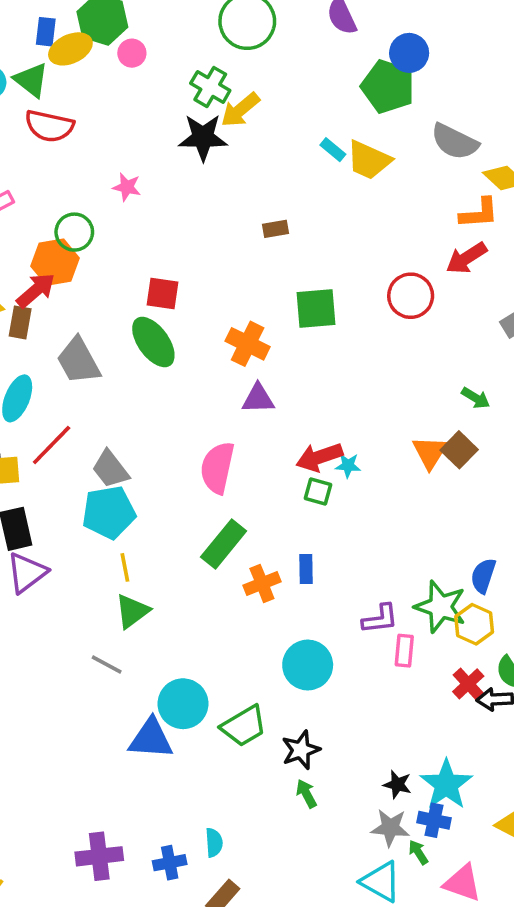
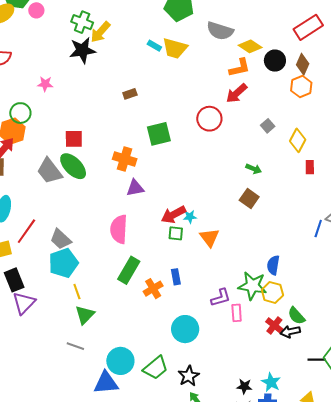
gray trapezoid: (78, 361) -> (49, 171), moved
orange triangle: (430, 452) -> (209, 238), moved
cyan star: (446, 784) -> (271, 382), size x0.7

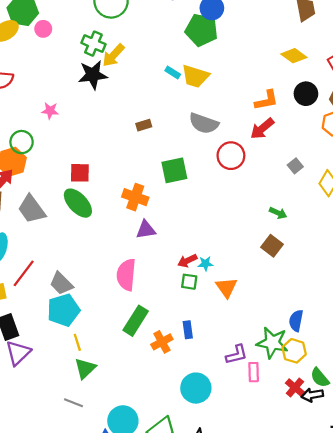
gray semicircle: (220, 31) -> (204, 123), moved
yellow diamond: (250, 46) -> (294, 56), moved
gray trapezoid: (49, 171) -> (32, 209), moved
red arrow: (174, 215) -> (187, 261), size x0.7

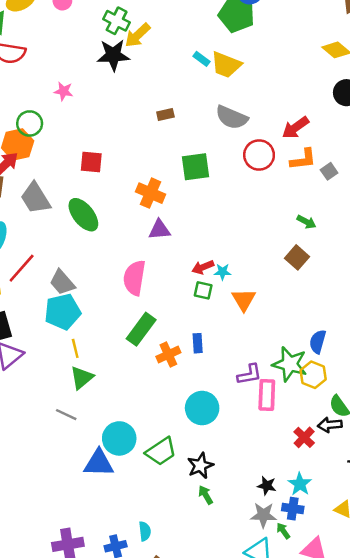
orange L-shape: (266, 100) -> (303, 159), moved
green ellipse: (78, 203) -> (83, 215), moved
pink rectangle: (254, 372) -> (267, 395), size x1.4
red cross: (295, 388) -> (304, 437), moved

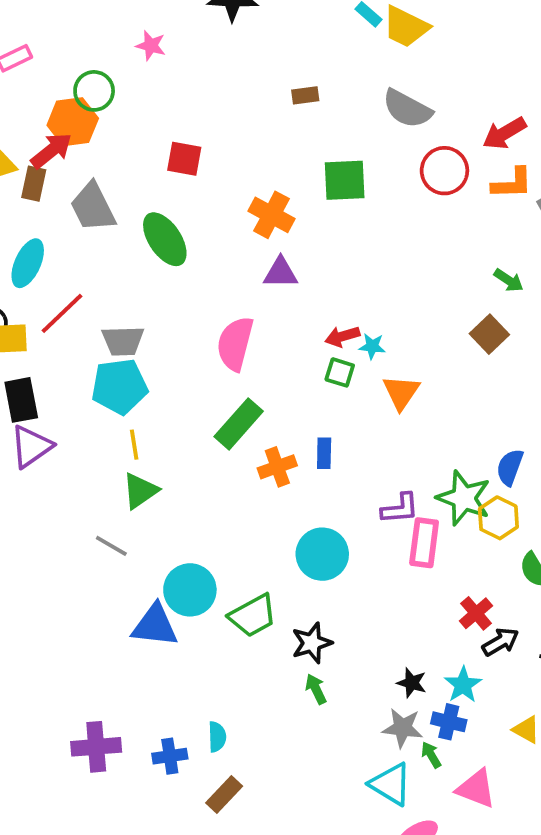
gray trapezoid: (62, 282) -> (123, 341), turned -56
black arrow: (330, 425) -> (501, 642), moved, turned 150

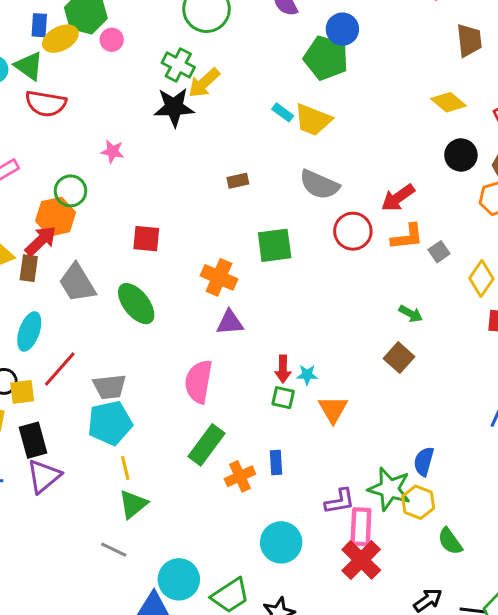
red arrow: (342, 336) -> (283, 369), turned -68
red cross: (476, 613) -> (361, 560), moved, size x1.5

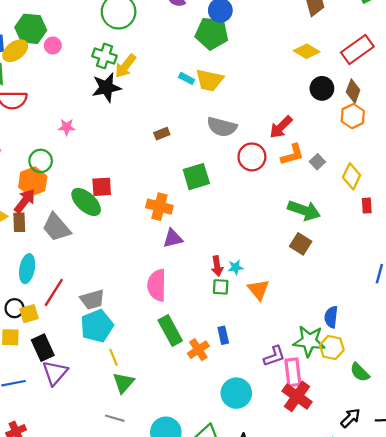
green ellipse: (136, 304) -> (86, 202), moved
green arrow: (411, 314) -> (304, 210), size x1.8
green rectangle: (207, 445) -> (170, 331), turned -56

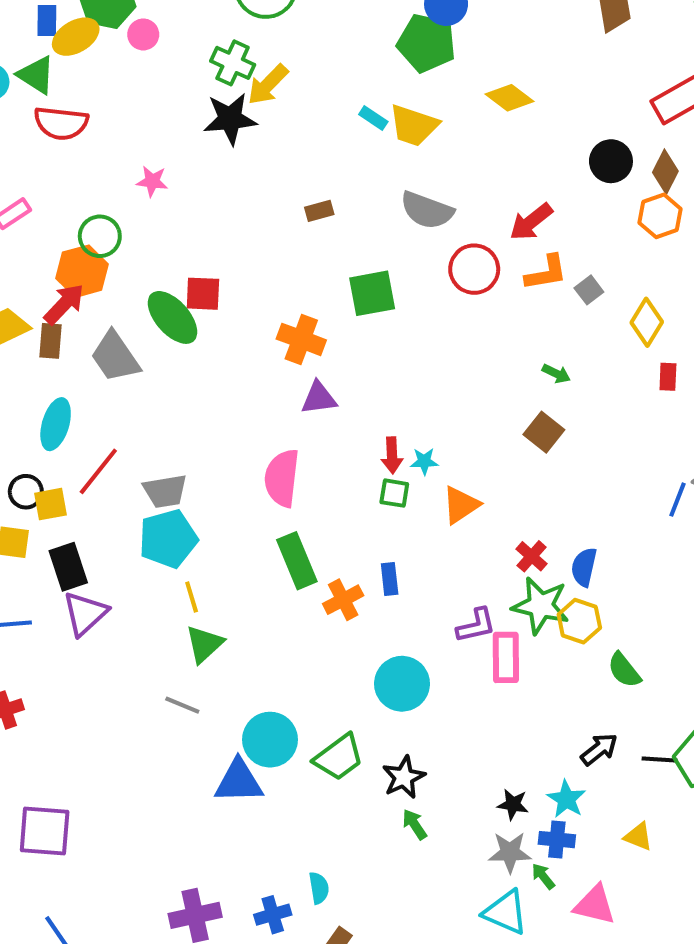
yellow diamond: (307, 51) -> (510, 98), moved
green arrow: (304, 210) -> (556, 374), size x0.5
orange triangle: (258, 290) -> (461, 505), turned 30
red cross: (297, 396) -> (532, 556), moved, size x0.6

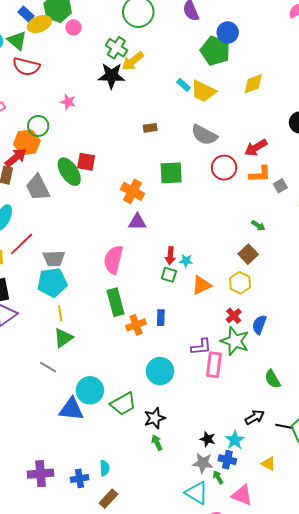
blue rectangle: (47, 20) -> (26, 14), turned -56
yellow diamond: (510, 98) -> (253, 84), turned -65
yellow hexagon: (579, 621) -> (240, 283), moved

